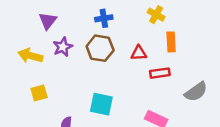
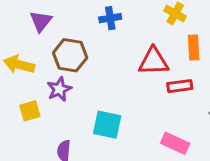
purple star: (63, 47) -> (59, 89), moved
brown hexagon: (100, 48) -> (70, 55), moved
red triangle: (139, 53) -> (153, 61), size x1.5

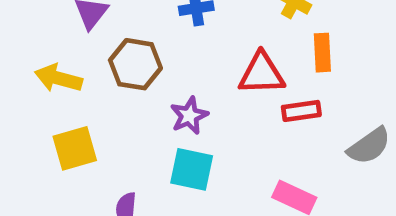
purple star: (59, 89) -> (189, 116), moved
yellow square: (30, 111) -> (75, 148), size x1.4

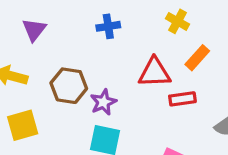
orange rectangle: (322, 53) -> (197, 58), turned 45
brown hexagon: (135, 64) -> (69, 86), moved

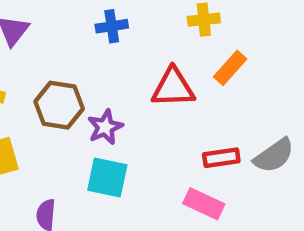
yellow cross: (177, 21) -> (204, 20), turned -35
red rectangle: (182, 99) -> (221, 158), moved

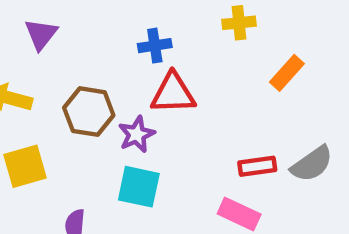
blue cross: (112, 26) -> (155, 46), moved
orange rectangle: (230, 68) -> (287, 73), moved
red triangle: (173, 88) -> (173, 93), moved

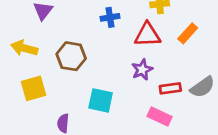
red triangle: (173, 93) -> (147, 35), moved
purple star: (137, 134) -> (142, 70), moved

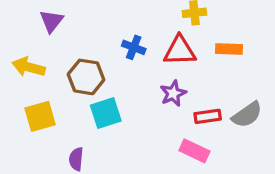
blue cross: (110, 17) -> (134, 47), moved, turned 30
orange rectangle: (188, 33) -> (229, 49), turned 50
cyan square: (101, 100) -> (106, 113), moved, turned -30

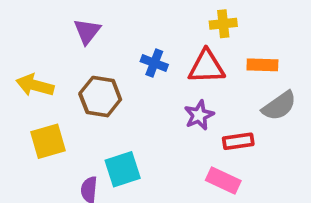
purple triangle: (52, 21) -> (87, 31), moved
cyan square: (106, 113) -> (123, 169), moved
gray semicircle: (247, 115) -> (279, 106), moved

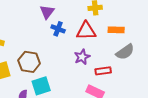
purple triangle: (87, 31) -> (47, 12), moved
brown hexagon: (100, 97) -> (29, 62), moved

